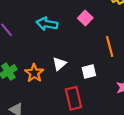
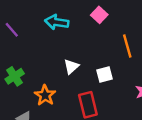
orange star: (34, 73) -> (45, 95), moved

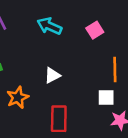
white square: (105, 74) -> (106, 97), moved

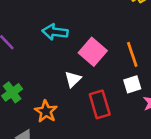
pink square: (95, 30) -> (93, 52), moved, size x1.5
red rectangle: (59, 119) -> (100, 104), moved

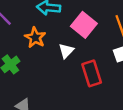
orange star: (46, 111) -> (35, 38), moved

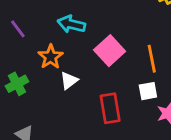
white triangle: (66, 51) -> (69, 81), moved

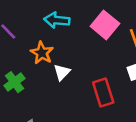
pink square: (110, 51) -> (105, 25), moved

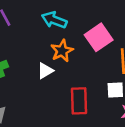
orange star: (42, 53) -> (62, 51), moved

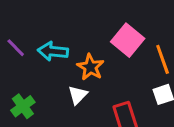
cyan arrow: (54, 20) -> (53, 51), moved

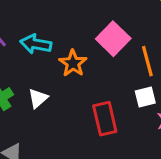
white triangle: (78, 95) -> (38, 98), moved

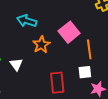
cyan arrow: (36, 44) -> (27, 21), moved
white triangle: (38, 98) -> (16, 64), turned -32

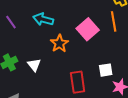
orange line: (89, 49) -> (114, 21), moved

